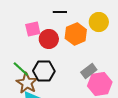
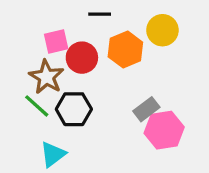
brown star: (27, 83) -> (46, 77), moved

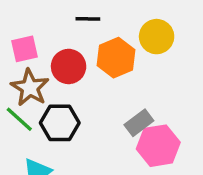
pink square: (56, 41) -> (25, 49), moved

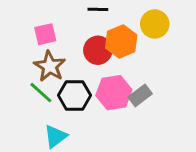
red circle: (69, 66) -> (98, 50), moved
pink hexagon: (158, 146) -> (114, 93), moved

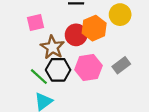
brown star: (50, 66) -> (52, 47), moved
green line: (41, 93) -> (39, 77), moved
gray rectangle: (140, 95) -> (121, 65), moved

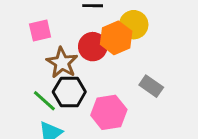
yellow circle: (120, 15) -> (134, 25), moved
gray rectangle: (121, 65) -> (151, 86), turned 72
pink hexagon: (88, 68) -> (109, 112), moved

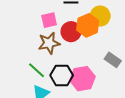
pink square: (40, 31) -> (49, 20), moved
brown star: (62, 63) -> (49, 43), turned 30
black hexagon: (69, 92) -> (62, 75), moved

